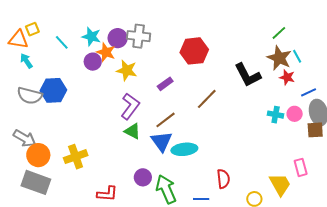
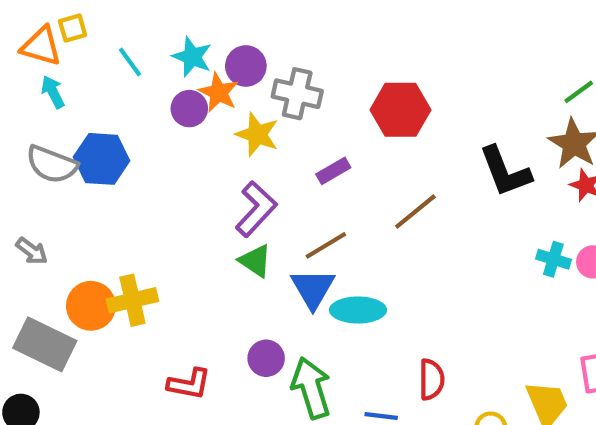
gray cross: (139, 36) -> (297, 94), moved
gray arrow: (25, 138) -> (32, 251), size x0.7
orange circle: (38, 155) -> (91, 306), moved

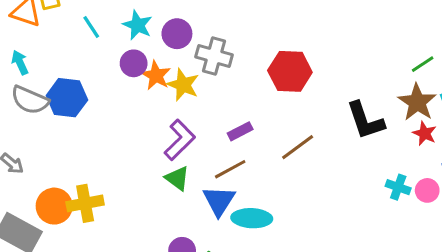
cyan arrow: (53, 92) -> (20, 63), moved
orange star: (219, 92) -> (156, 75), moved
purple rectangle: (333, 171) -> (240, 131), moved

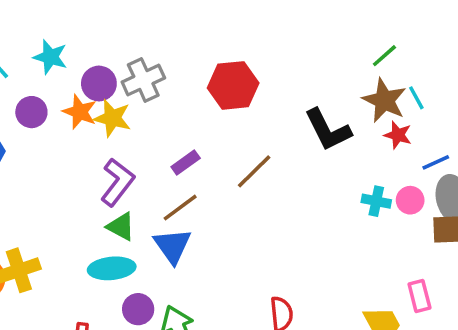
purple circle: (177, 34) -> (99, 84), moved
gray cross: (214, 56) -> (143, 80), turned -32
purple circle: (134, 63) -> (31, 112), moved
cyan ellipse: (252, 218) -> (112, 268), moved

